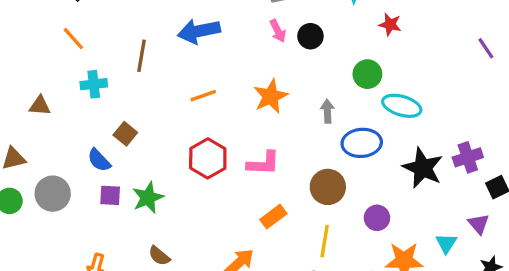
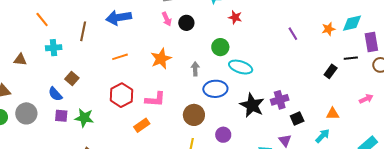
green star: (148, 198) -> (84, 118), turned 30
orange rectangle: (273, 217) -> (142, 125), moved

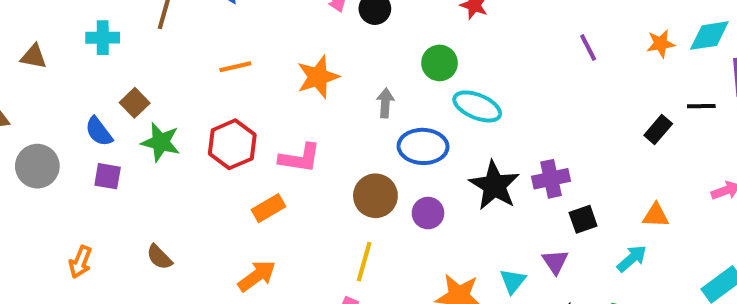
green star: (84, 118) -> (161, 142), moved
purple circle: (223, 135) -> (428, 213), moved

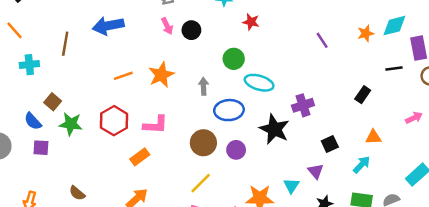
orange line: (235, 67) -> (123, 76), moved
black rectangle: (658, 130) -> (363, 95), moved
purple cross: (551, 179) -> (303, 105), moved
yellow line: (364, 262) -> (201, 183), turned 35

